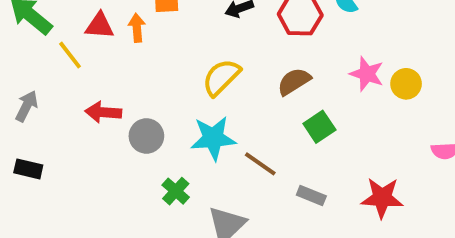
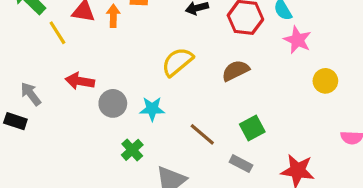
pink star: (367, 74) -> (297, 40), moved
gray arrow: (27, 106) -> (31, 94), moved, turned -70
green square: (319, 127) -> (252, 128), moved
cyan star: (213, 138) -> (152, 109), moved, size x0.7

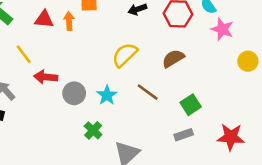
yellow line: (57, 33) -> (24, 54), moved
cyan star: (152, 109) -> (107, 95), turned -30
brown line: (202, 134) -> (148, 92), moved
gray rectangle: (241, 164) -> (184, 135), turned -42

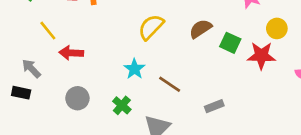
brown line: (148, 92) -> (170, 84), moved
gray circle: (74, 93) -> (77, 98), moved
green square: (191, 105) -> (230, 43), moved, turned -30
red star: (231, 137) -> (261, 56), moved

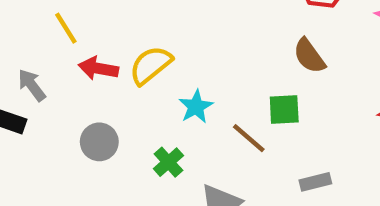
yellow semicircle: (151, 27) -> (151, 65), moved
brown semicircle: (201, 29) -> (309, 56), turned -100
green square: (230, 43) -> (284, 109), moved, turned -35

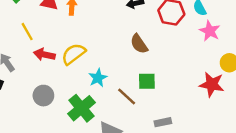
brown semicircle: (309, 56) -> (139, 44), moved
green cross: (168, 162) -> (81, 108), size x1.6

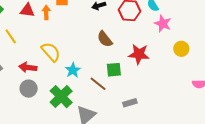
yellow semicircle: (74, 54) -> (51, 52), turned 90
red arrow: (44, 55) -> (28, 67), moved
red star: (212, 84) -> (139, 54), moved

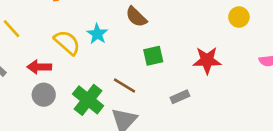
red star: (139, 54) -> (207, 60), moved
cyan star: (73, 70) -> (97, 34), moved
brown line: (98, 84) -> (125, 86), moved

